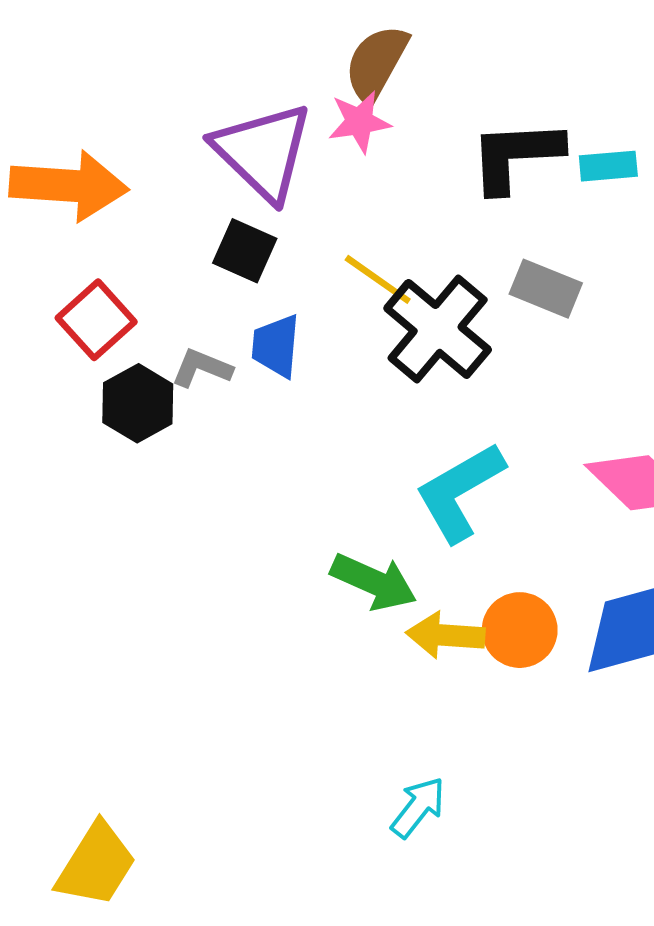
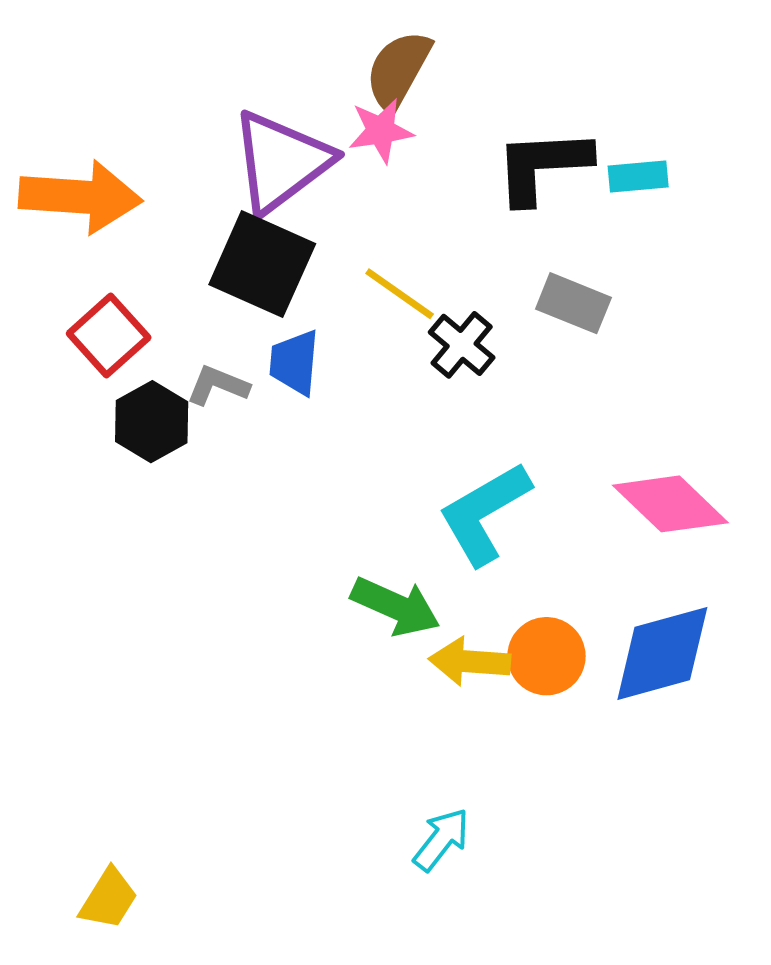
purple triangle: (263, 152) -> (281, 162), turned 39
black square: (245, 251) -> (262, 264), size x1.6
black cross: (438, 329) -> (462, 345), size x0.6
yellow trapezoid: (96, 865) -> (109, 899), size x0.7

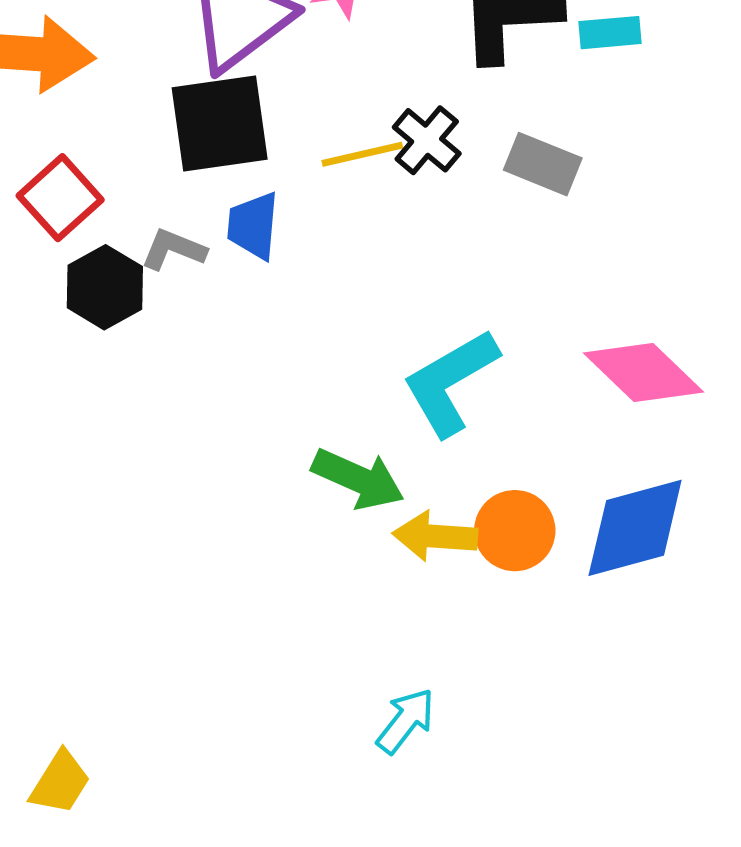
black square: (262, 264) -> (220, 124), turned -32
yellow line: (400, 294) -> (362, 154), turned -48
black cross: (462, 345) -> (427, 140), moved

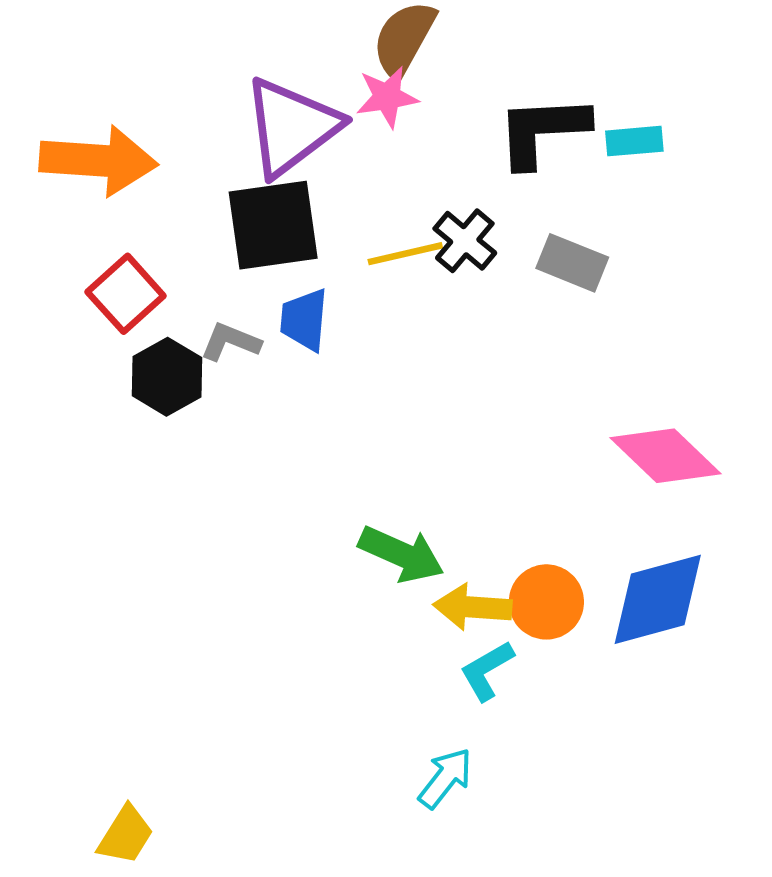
cyan L-shape: (450, 382) -> (487, 671), moved, size x0.6

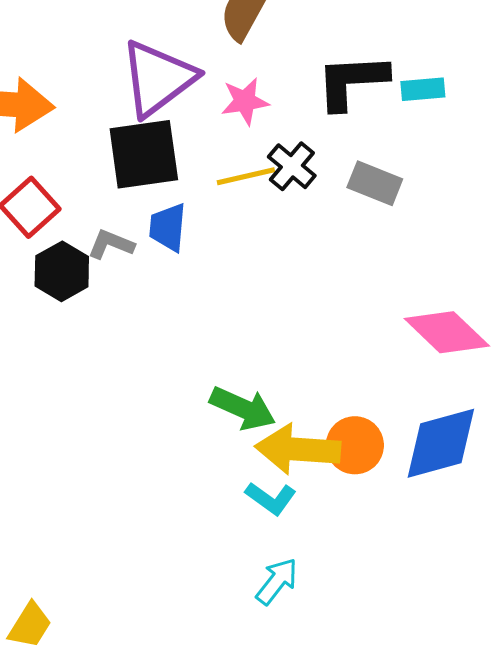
pink star: (387, 97) -> (245, 101), moved
yellow arrow: (473, 607) -> (298, 449), size x1.4
cyan L-shape: (487, 671) -> (271, 498), moved, turned -114

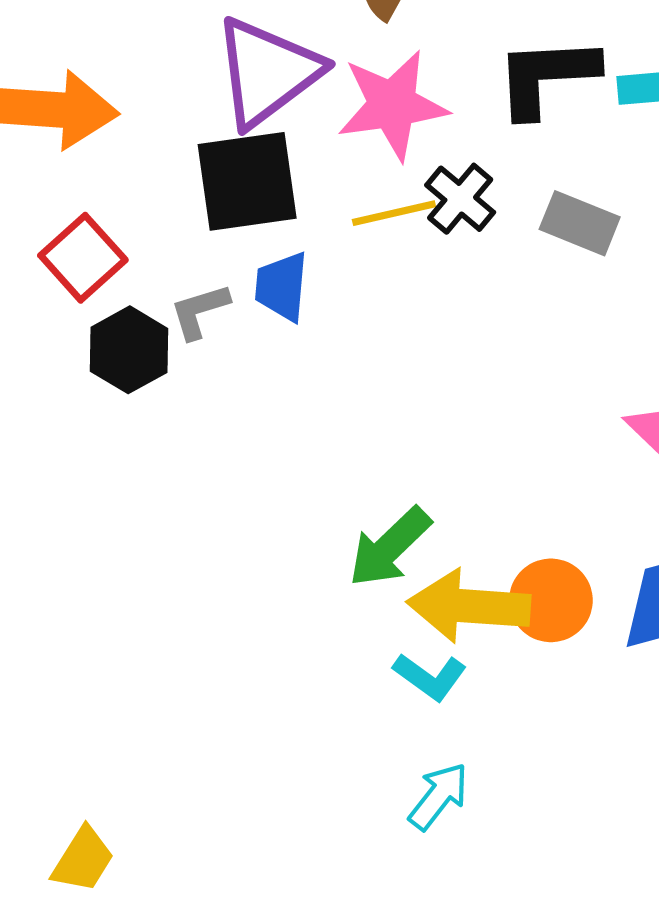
pink star: (245, 101) -> (392, 105), size x1.6
gray L-shape: (111, 244) -> (200, 311), turned -39
green arrow: (243, 408) -> (390, 547), turned 112

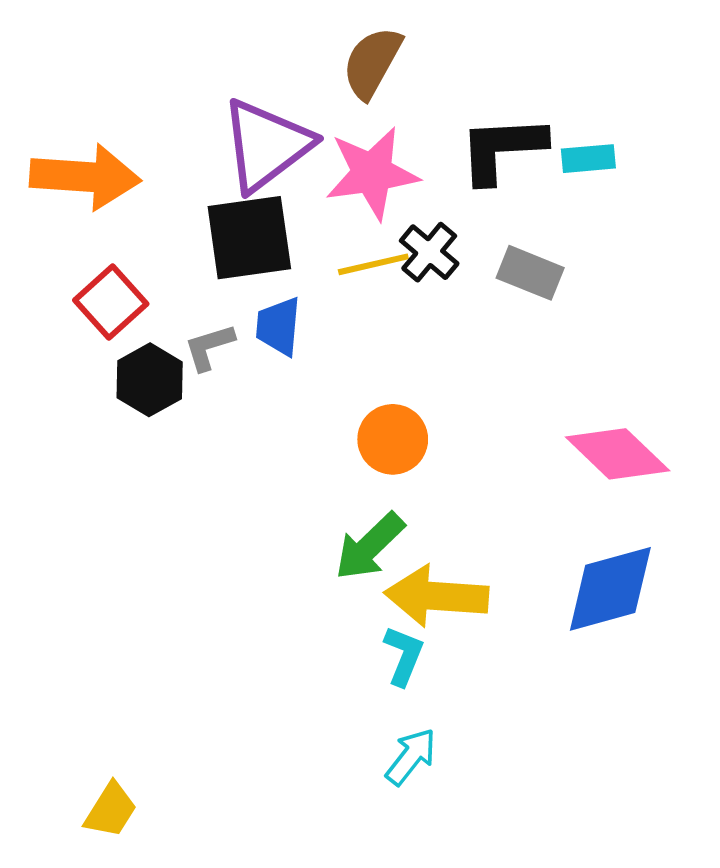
orange circle: (551, 600) -> (393, 439), moved
cyan L-shape: (430, 677) -> (404, 656), turned -104

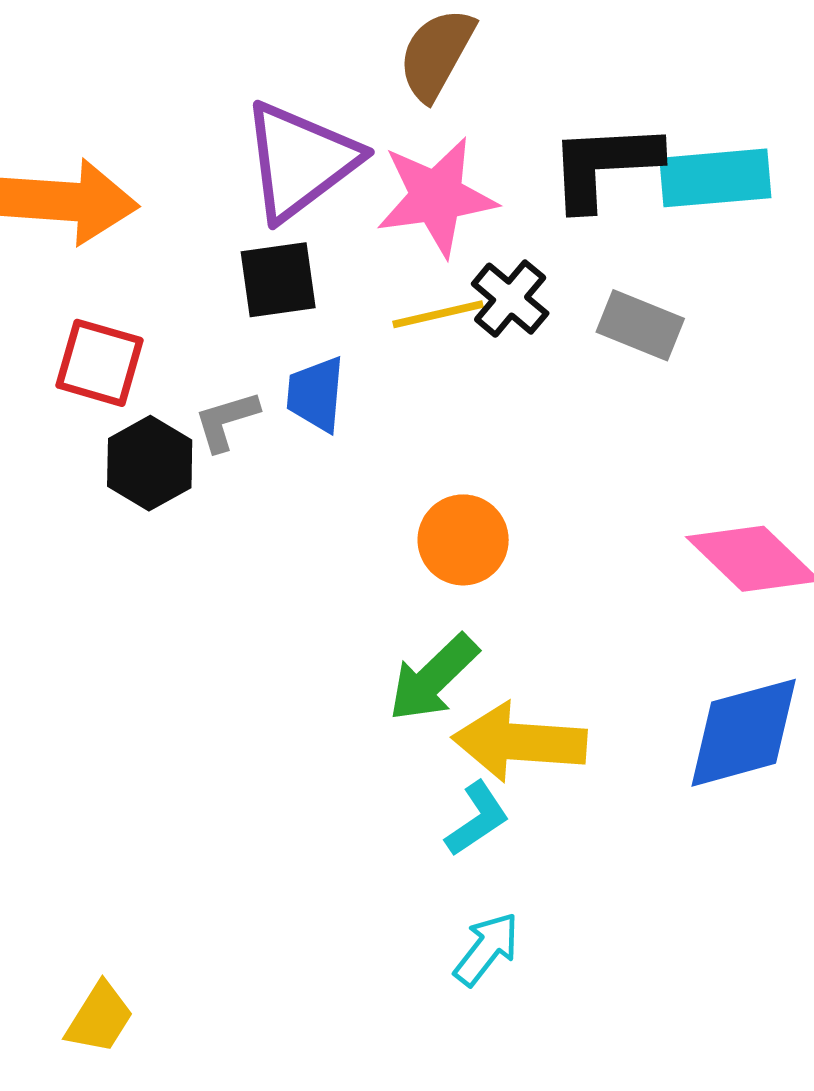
cyan rectangle: (588, 159) -> (715, 178), size x1.6
black square: (249, 238) -> (278, 280), size x0.7
red square: (111, 302) -> (99, 363), turned -32
cyan L-shape: (404, 656) -> (477, 819), turned 34

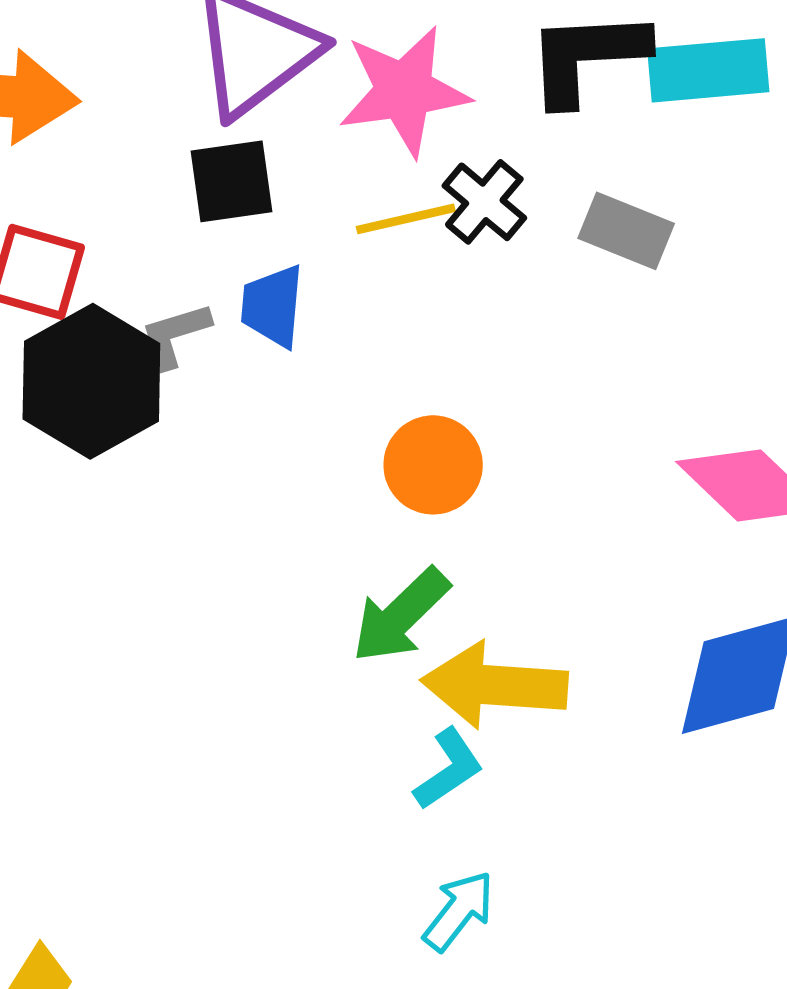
black hexagon: (150, 463) -> (91, 381), size x1.5

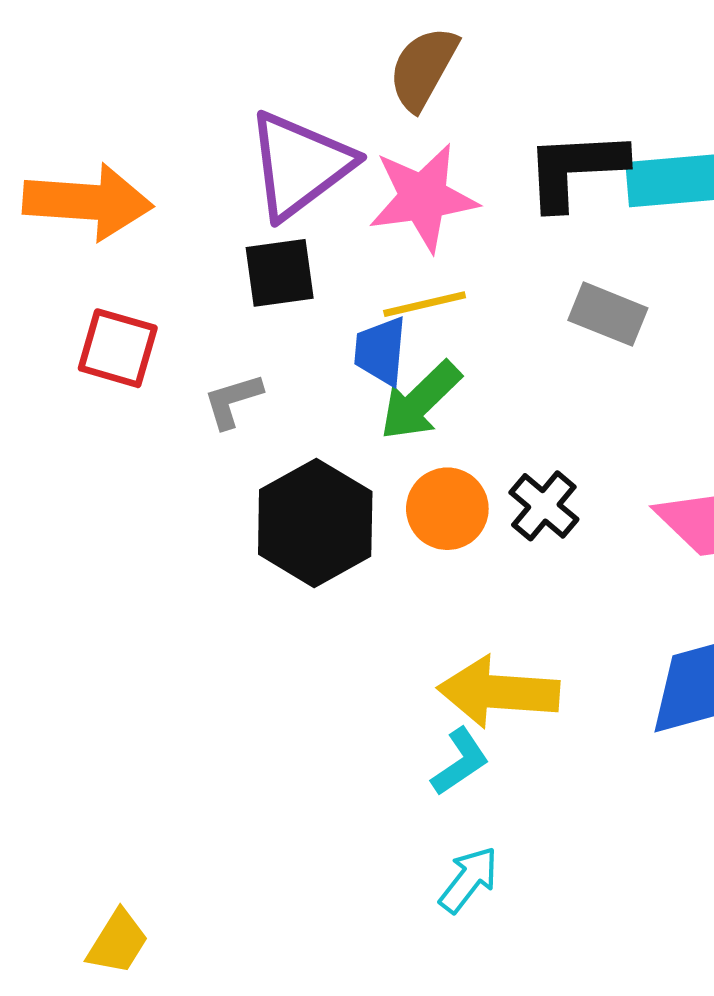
black cross: (484, 202) -> (544, 506), moved
blue trapezoid: (272, 306) -> (381, 351), moved
black hexagon: (91, 381) -> (315, 523), moved
green arrow: (401, 615) -> (420, 401), moved

